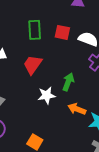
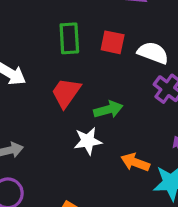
green arrow: (68, 82) -> (108, 110), moved, turned 54

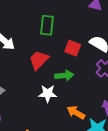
red square: (113, 42) -> (73, 48), moved

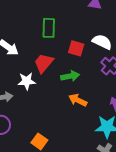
white star: (48, 93) -> (27, 81), moved
orange arrow: (76, 112) -> (78, 100), moved

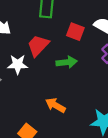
orange arrow: (78, 100) -> (55, 105), moved

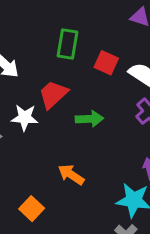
red square: (75, 32) -> (106, 63), moved

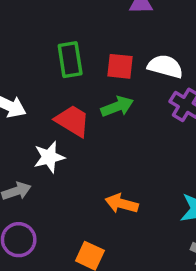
red trapezoid: (53, 94) -> (72, 121), turned 92
green arrow: (89, 119) -> (117, 107), moved

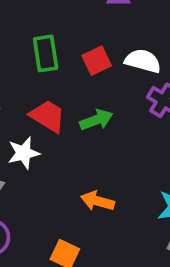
red square: (120, 66) -> (97, 61), turned -32
green arrow: (117, 107) -> (96, 120), moved

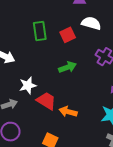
white semicircle: (143, 61) -> (91, 23), moved
red trapezoid: (48, 116) -> (46, 101), moved

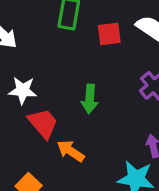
green arrow: (67, 67) -> (90, 99), moved, turned 96

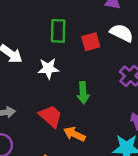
white star: (23, 90) -> (48, 68), moved

